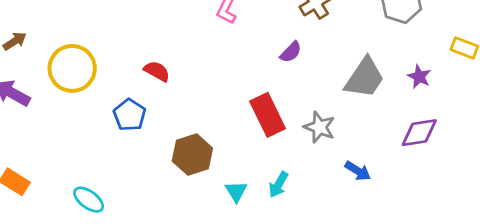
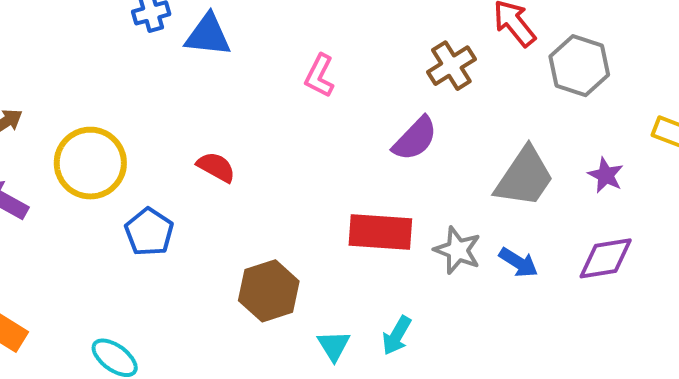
purple semicircle: (291, 52) -> (415, 139), size x1.4
blue pentagon: (130, 115) -> (149, 232), moved
red rectangle: (268, 115) -> (380, 232), turned -60
blue arrow: (358, 171) -> (518, 262), moved

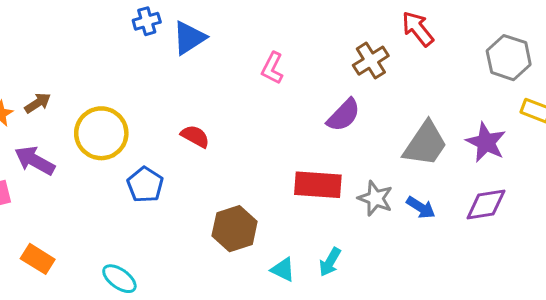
blue triangle: (208, 35) -> (189, 38), turned -39
gray hexagon: (579, 66) -> (509, 58), moved
purple star: (606, 175) -> (486, 142), size x1.5
cyan triangle: (334, 346) -> (283, 270), turned -32

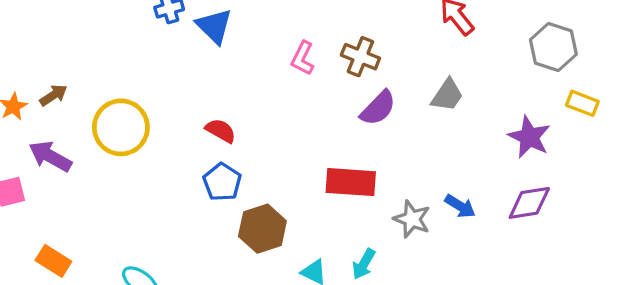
blue triangle: (189, 38) -> (214, 26), turned -42
brown cross: (371, 61) -> (360, 57), moved, turned -36
gray trapezoid: (425, 144) -> (447, 95), moved, size x0.7
blue pentagon: (145, 185) -> (222, 182), moved
gray star: (375, 198) -> (412, 219), moved

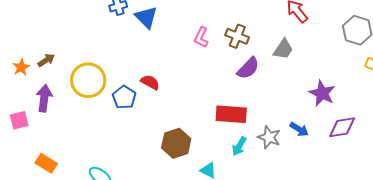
gray trapezoid: (447, 95) -> (283, 49), moved
purple star: (529, 137) -> (322, 93), moved
purple arrow: (50, 156) -> (44, 98), turned 68
blue pentagon: (222, 182) -> (124, 97), moved
cyan arrow: (364, 264) -> (239, 146), moved

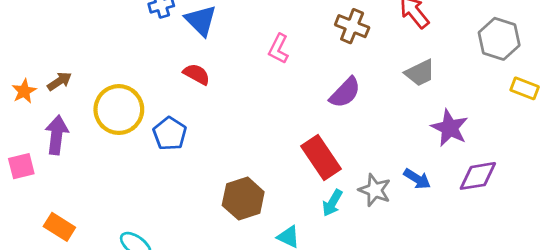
brown cross: (237, 36) -> (352, 26), moved
gray trapezoid: (283, 49) -> (420, 73), moved, turned 30
red semicircle: (150, 82) -> (197, 74), moved
red rectangle: (231, 114) -> (321, 158), turned 52

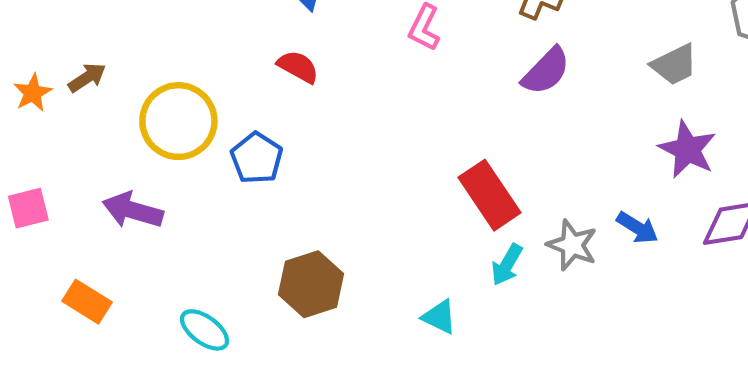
gray trapezoid: (420, 73) -> (674, 65), moved
purple semicircle: (345, 93) -> (546, 71), moved
purple arrow: (57, 135) -> (133, 210), moved, turned -81
brown hexagon: (243, 199) -> (311, 284), moved

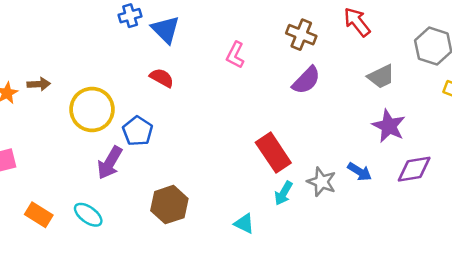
brown arrow: (87, 78) -> (39, 84), turned 30
purple arrow: (133, 210) -> (110, 163), moved, turned -76
cyan ellipse: (205, 330) -> (88, 215), moved

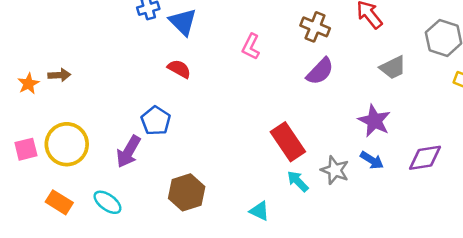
yellow circle: (92, 109) -> (67, 144), moved
purple star: (389, 126) -> (374, 121), moved
cyan arrow: (284, 193) -> (298, 181), turned 105

